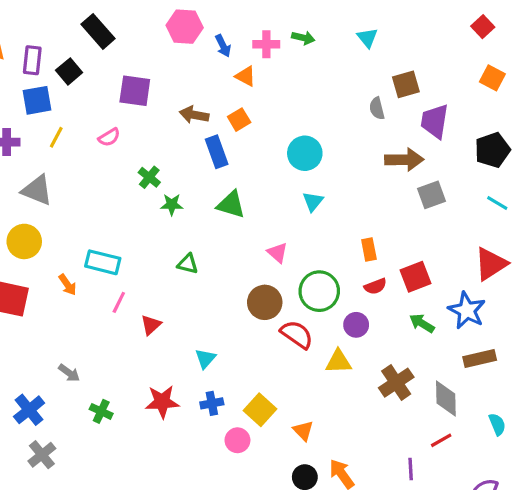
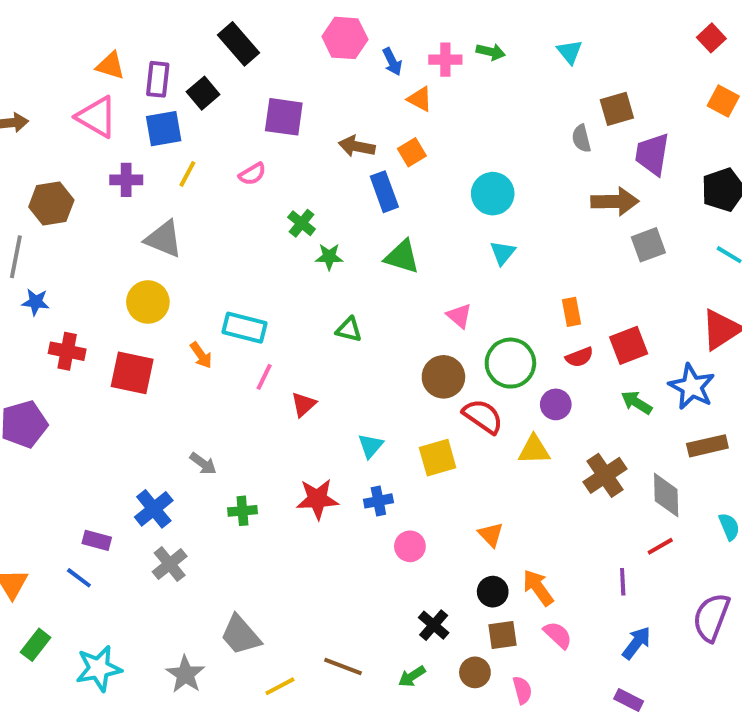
yellow square: (260, 410) -> (438, 458), moved, turned 32
green cross: (101, 411) -> (242, 511), turned -30

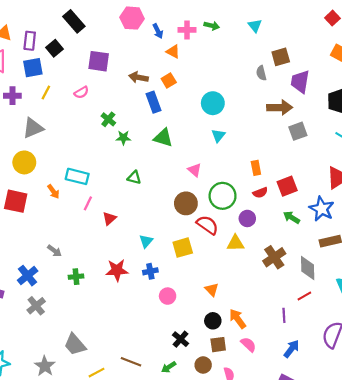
gray triangle: (164, 239) -> (33, 128), turned -45

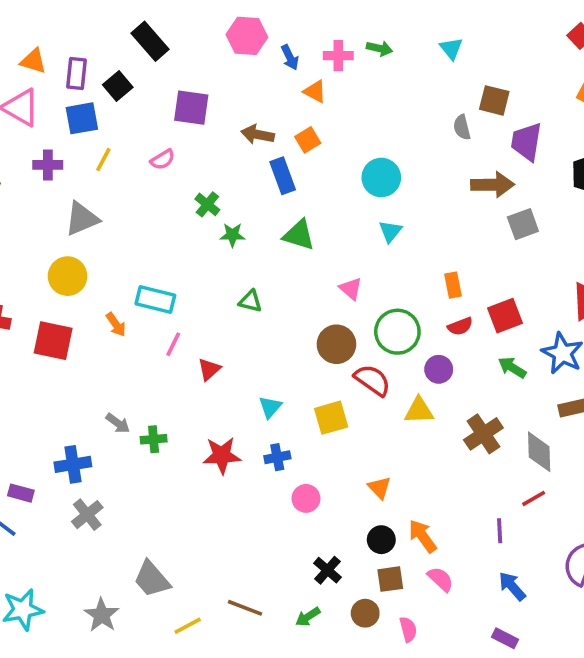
brown square: (281, 57) -> (494, 100), turned 30
blue cross: (28, 276) -> (73, 464), turned 30
green cross: (76, 277) -> (154, 439), moved
blue arrow: (291, 349) -> (512, 586), turned -78

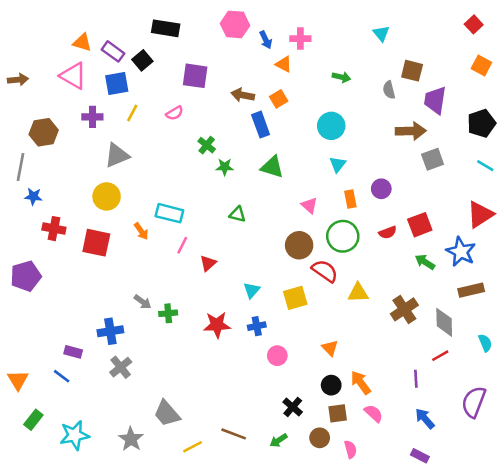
black rectangle: (150, 41) -> (166, 28), turned -40
green arrow: (379, 48) -> (341, 77), moved
purple rectangle: (76, 74) -> (113, 51), turned -60
orange rectangle: (453, 285) -> (350, 199), moved
purple circle: (439, 369) -> (381, 189), moved

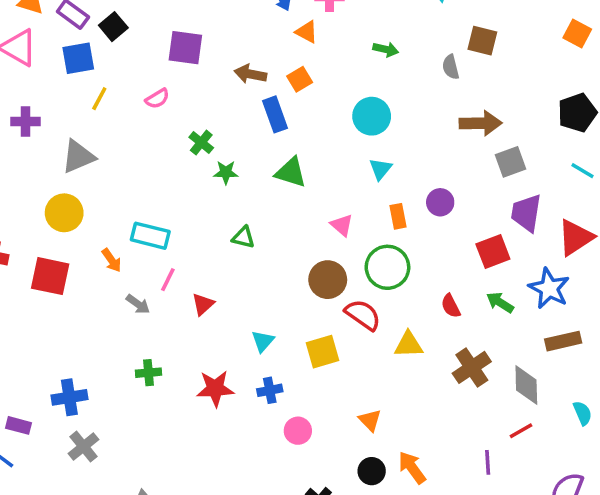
purple trapezoid: (435, 100) -> (526, 213), moved
purple cross: (92, 117) -> (26, 121), moved
red semicircle: (388, 232) -> (451, 306), moved, turned 84
gray arrow: (142, 302) -> (138, 304), moved

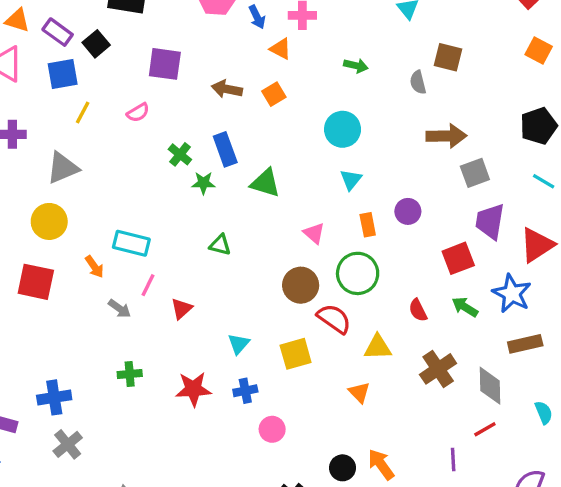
blue rectangle: (275, 114) -> (225, 149), moved
orange triangle: (370, 420) -> (359, 392), moved

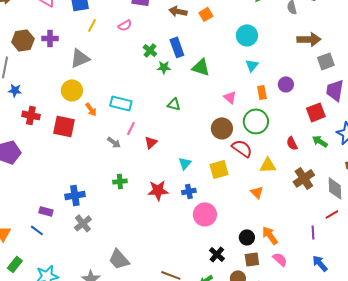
orange arrow: (94, 267) -> (91, 109), moved
pink circle: (272, 429) -> (205, 214), size x1.5

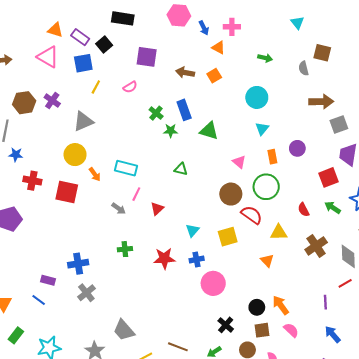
purple cross: (50, 38) -> (52, 101), turned 35

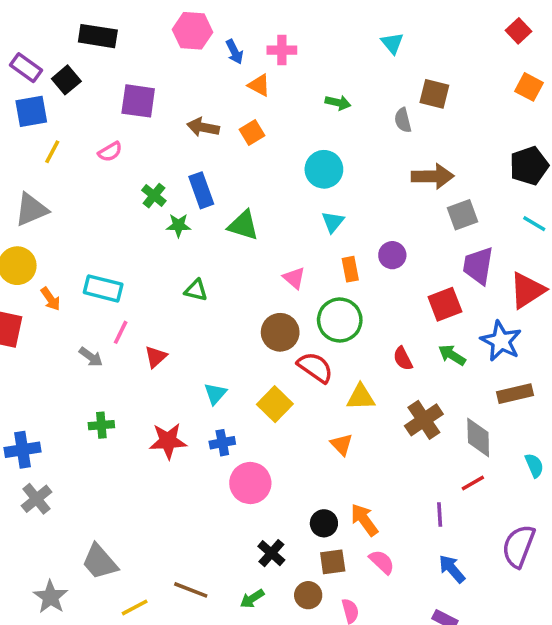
yellow square: (228, 237) -> (275, 404), turned -30

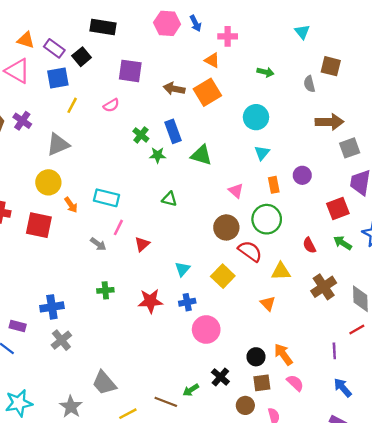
blue arrow: (235, 52) -> (195, 23), moved
orange square: (252, 132) -> (207, 92), size x1.6
green arrow: (252, 599) -> (191, 390), moved

